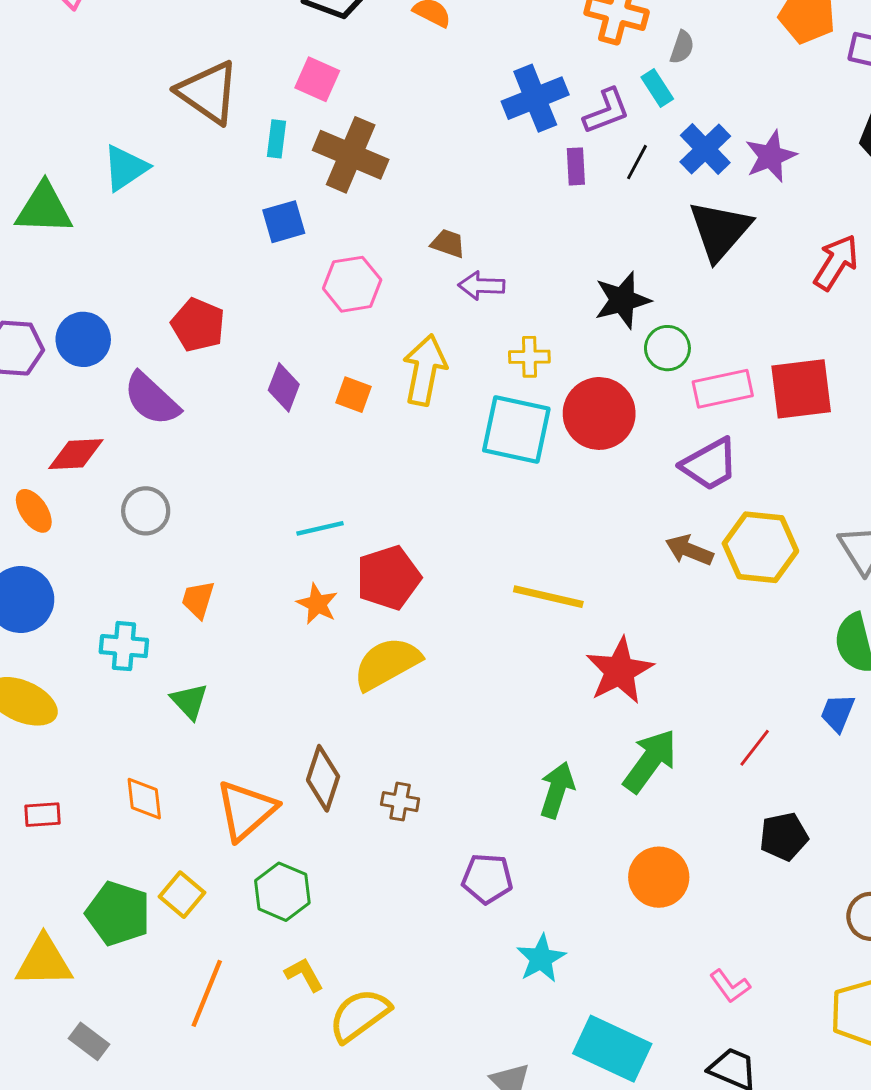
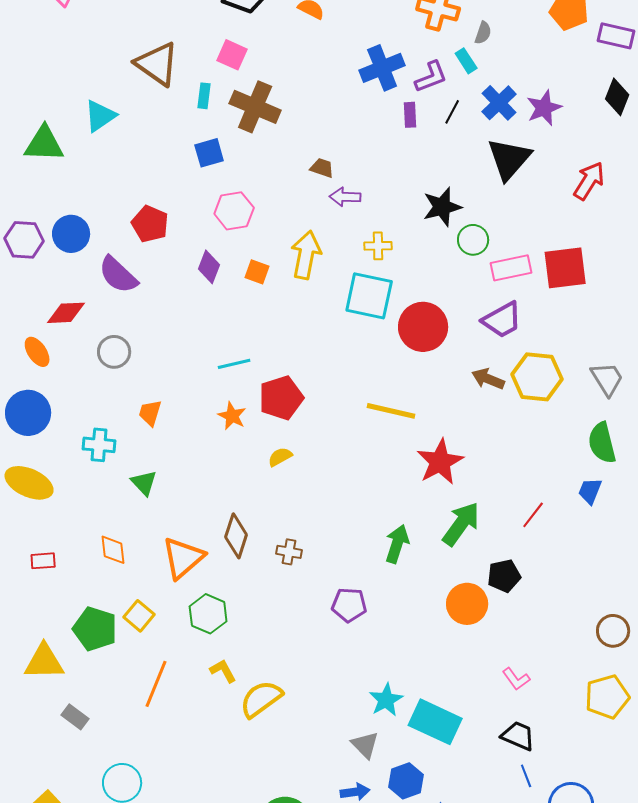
pink hexagon: (352, 284) -> (234, 211), moved
red circle: (599, 413) -> (423, 327), moved
yellow semicircle: (387, 663) -> (280, 457), size x0.5
black pentagon: (784, 836) -> (504, 576), moved
cyan star: (541, 959) -> (386, 700), moved

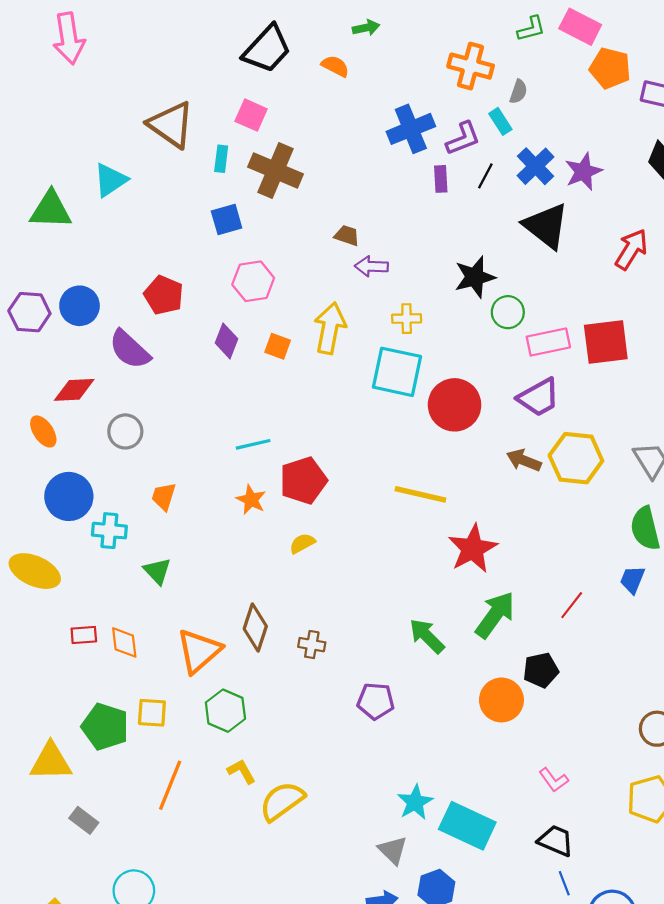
black triangle: (509, 159) -> (546, 226), turned -33
blue circle: (28, 413) -> (69, 496), moved
green arrow: (397, 544) -> (427, 636), turned -63
red rectangle: (43, 561) -> (84, 635), moved
yellow square: (139, 616) -> (152, 713), turned -36

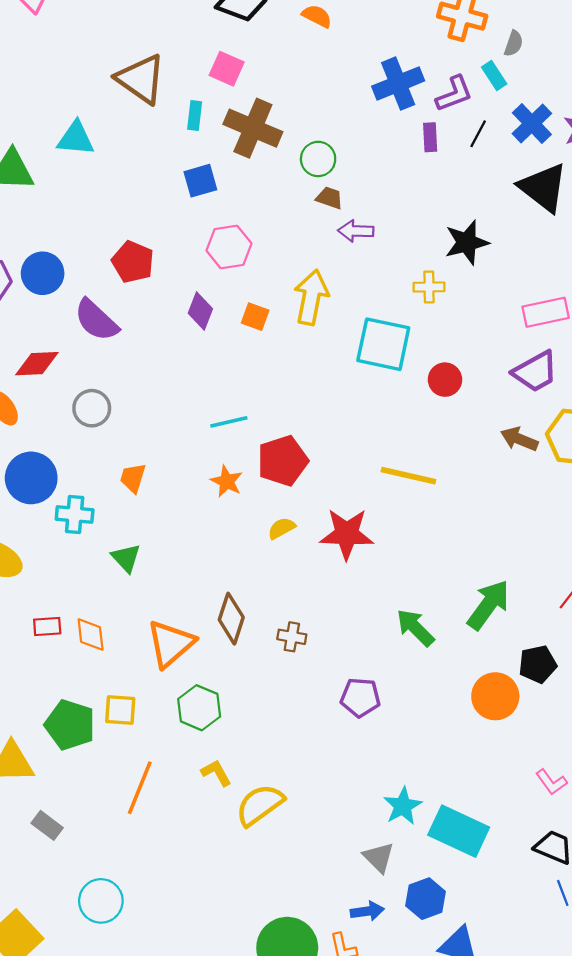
cyan triangle: (110, 180) -> (76, 138), turned 39
green circle: (508, 312) -> (318, 159), moved
yellow cross: (407, 319) -> (429, 287), moved
red circle: (455, 405) -> (445, 380), size x0.6
red star: (473, 549) -> (347, 534), moved, turned 30

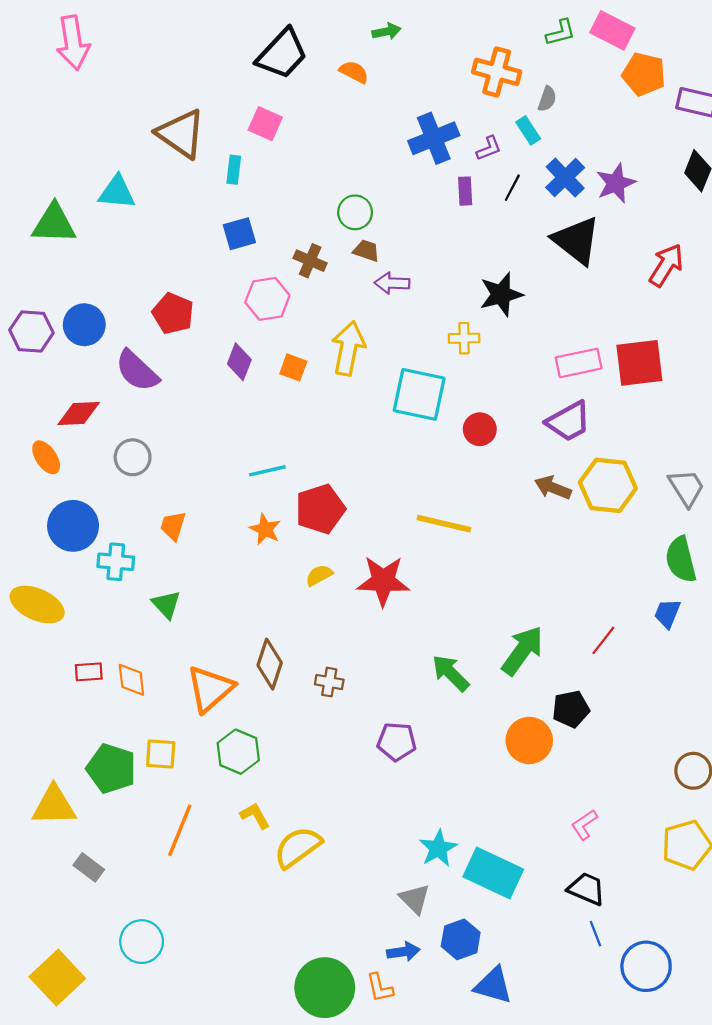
purple L-shape: (454, 94) -> (489, 148), size x0.7
brown cross: (253, 128) -> (310, 261), moved, size x0.6
pink L-shape: (551, 782) -> (584, 825), turned 92

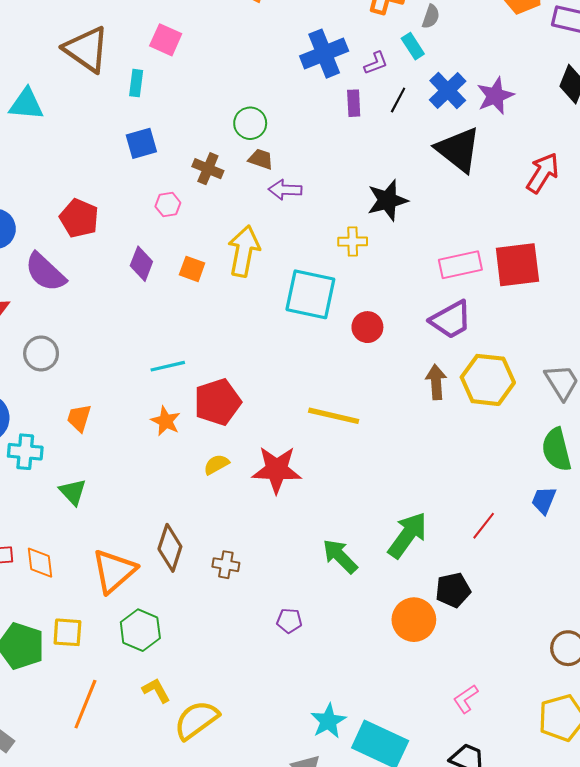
pink hexagon: (267, 299) -> (168, 205), size x0.6
brown arrow: (553, 488) -> (436, 382), turned 64
purple pentagon: (397, 742) -> (289, 621), size x0.7

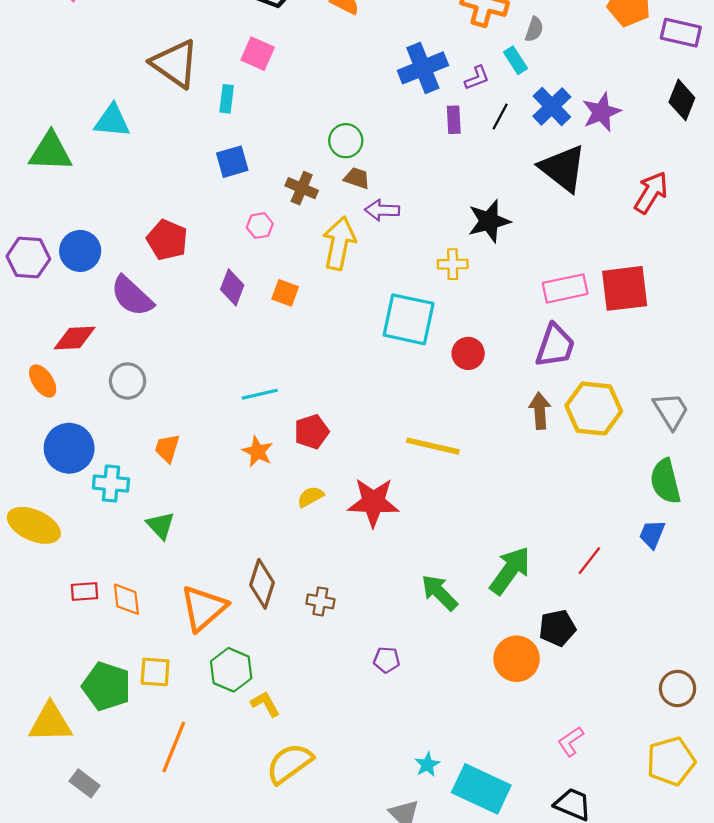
yellow arrow: (244, 251) -> (339, 243), moved
purple trapezoid: (451, 320) -> (555, 346), turned -42
red pentagon: (217, 402) -> (312, 432), size x0.7
yellow L-shape: (156, 690) -> (265, 704), moved
cyan star: (328, 721) -> (427, 765), size x0.7

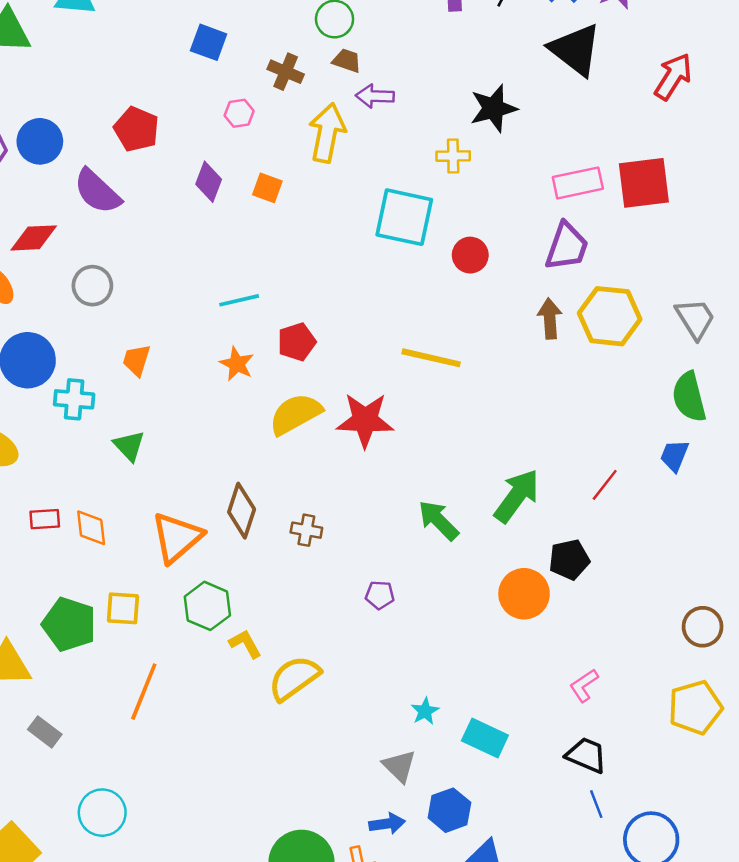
blue square: (232, 162) -> (209, 42), turned 36
yellow semicircle: (310, 497) -> (295, 414), size x1.8
yellow semicircle: (290, 763) -> (294, 678), moved
cyan rectangle: (481, 789) -> (485, 738), size x0.7

